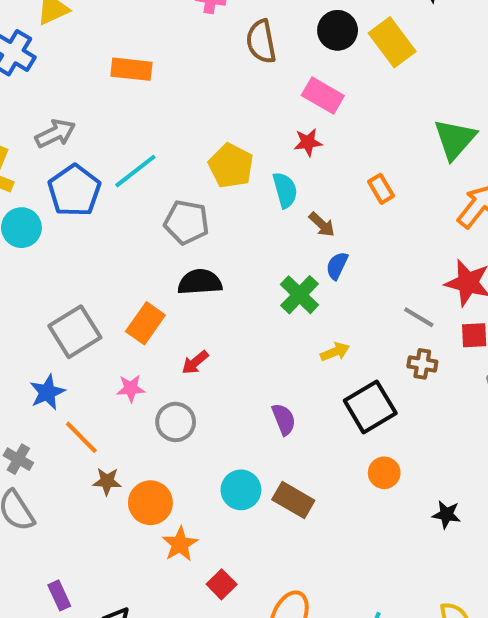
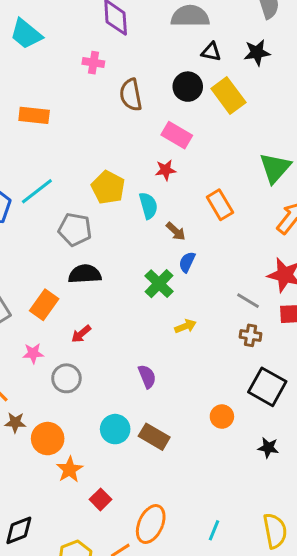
orange rectangle: (381, 189) -> (220, 205), size x1.4
black square: (370, 407) -> (267, 387), moved, turned -30

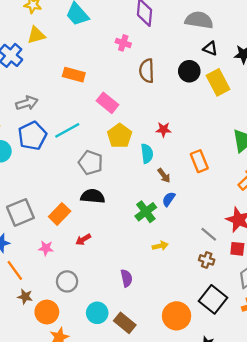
pink rectangle: (177, 135) -> (107, 103), moved
gray circle: (66, 378) -> (67, 281), moved
orange circle: (222, 417) -> (177, 316), size x1.6

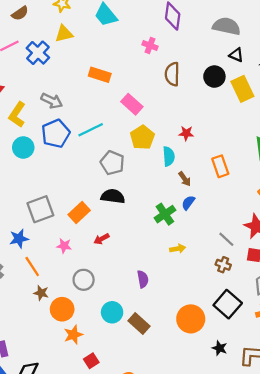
gray arrow: (27, 103) -> (52, 101), turned 40

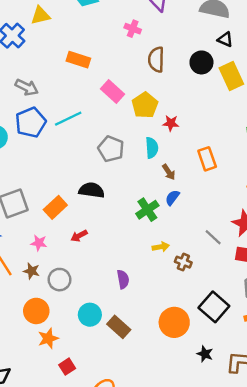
yellow pentagon: (142, 137) -> (145, 105), moved
gray pentagon: (112, 163) -> (111, 149), moved
brown cross: (223, 265) -> (183, 262), moved
brown star: (41, 293) -> (32, 271), moved

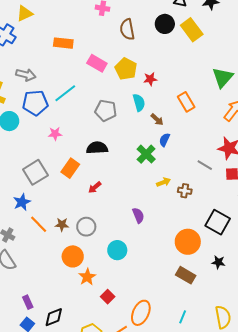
blue pentagon: (31, 122) -> (35, 103), turned 30
pink star: (39, 243) -> (55, 134), moved
brown rectangle: (119, 327) -> (186, 275), moved

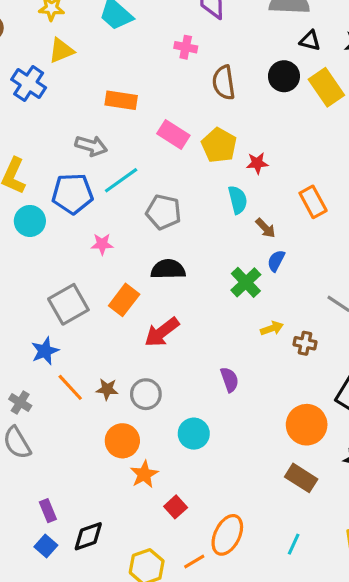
gray arrow: (26, 75) -> (91, 146), moved
gray pentagon: (106, 111) -> (164, 212), moved
red arrow: (95, 187) -> (162, 332), size x1.6

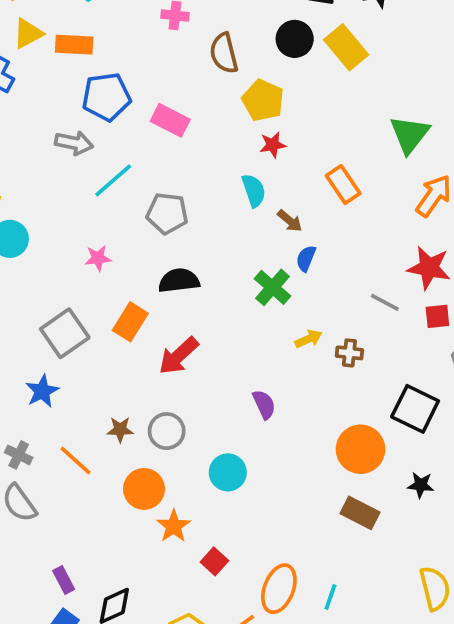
orange rectangle: (121, 100) -> (74, 45), moved
yellow pentagon: (219, 145) -> (263, 100), moved
blue pentagon: (73, 194) -> (106, 97), moved
orange line: (70, 387) -> (75, 460), moved
cyan line: (294, 544) -> (330, 597), moved

